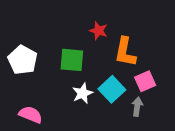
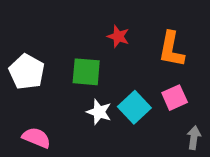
orange L-shape: (125, 52) -> (171, 49), moved
white star: (83, 93) -> (99, 112), turned -30
gray arrow: (137, 107) -> (194, 138), moved

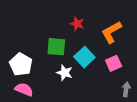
orange L-shape: (171, 49) -> (112, 32), turned 50
white pentagon: (27, 72) -> (21, 64), moved
cyan square: (134, 107) -> (84, 57), moved

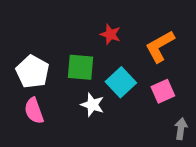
white pentagon: (21, 64) -> (32, 72), moved
pink semicircle: (24, 89) -> (34, 111), moved, turned -132

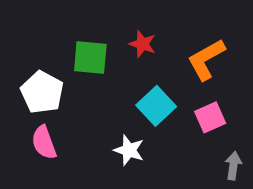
green square: (80, 67) -> (90, 57), moved
white star: (92, 105) -> (129, 150), moved

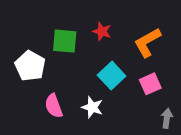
pink semicircle: (44, 142) -> (54, 106), moved

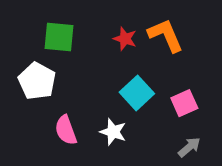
green square: (65, 41) -> (59, 37), moved
orange L-shape: (147, 42) -> (166, 35), moved, turned 96
gray arrow: (167, 118) -> (189, 147), moved, turned 42

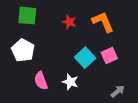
green square: (59, 37) -> (27, 16), moved
red star: (125, 39) -> (69, 22), moved
pink square: (184, 103) -> (109, 56), moved

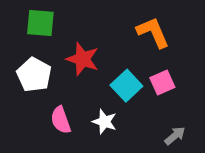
red star: (69, 22) -> (83, 59), moved, size x1.5

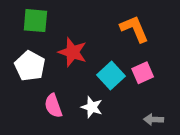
gray arrow: (175, 136) -> (154, 119), turned -138

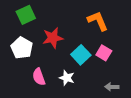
green square: (35, 21) -> (26, 15), turned -30
red star: (73, 52) -> (53, 38), turned -30
pink square: (143, 73) -> (104, 53), turned -35

